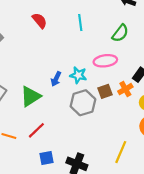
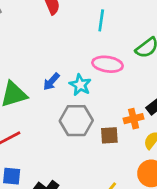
pink ellipse: (105, 61) -> (108, 64), moved
brown square: (105, 91) -> (109, 135), moved

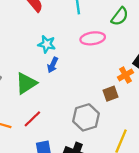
cyan star: (80, 85) -> (47, 44), moved
gray hexagon: (76, 121) -> (86, 117), moved

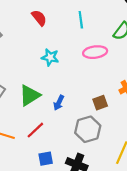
blue arrow: (53, 65) -> (59, 103), moved
brown square: (110, 94) -> (100, 103), moved

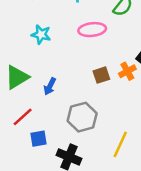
brown square: (100, 103) -> (101, 75), moved
blue square: (46, 159) -> (38, 139), moved

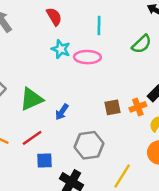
pink ellipse: (92, 30) -> (87, 57), moved
cyan star: (41, 34) -> (61, 49), moved

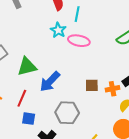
cyan line: (99, 25) -> (77, 14), moved
blue arrow: (62, 112) -> (50, 82), size x1.6
red line: (32, 138) -> (22, 98), turned -42

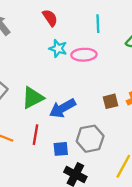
cyan line: (77, 14) -> (98, 24), moved
blue arrow: (50, 82) -> (62, 108), turned 30
blue square: (29, 119) -> (61, 149), moved

